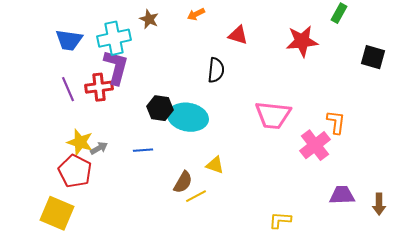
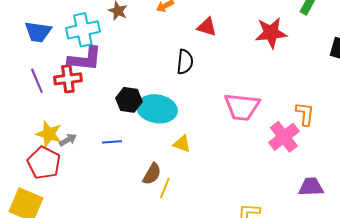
purple L-shape: (116, 67) -> (85, 59), turned 81
yellow triangle: (215, 165) -> (182, 144), moved
yellow line: (196, 196) -> (165, 188), turned -40

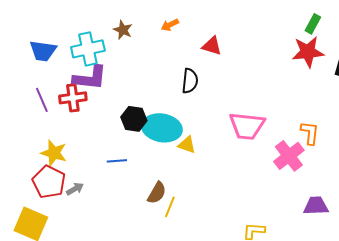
red star: (271, 33) -> (308, 52), moved
gray arrow: (68, 140) -> (75, 189), moved
yellow triangle: (182, 144) -> (187, 145), moved

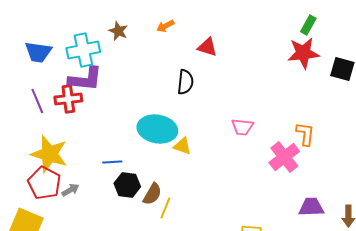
black hexagon: (134, 119) -> (127, 185), moved
pink trapezoid: (247, 126) -> (242, 127), size x0.6
yellow star: (54, 153) -> (49, 154), size x1.4

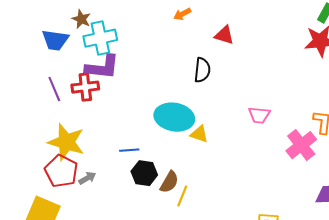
brown star: (118, 31) -> (81, 19), moved

